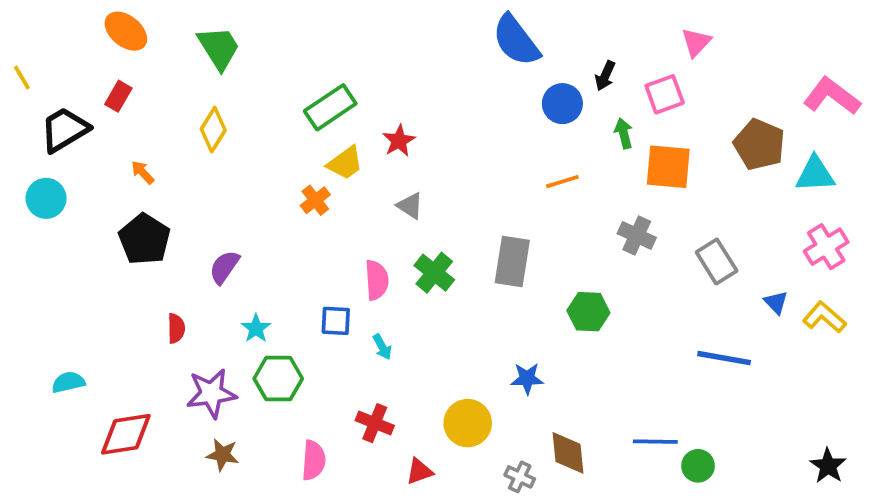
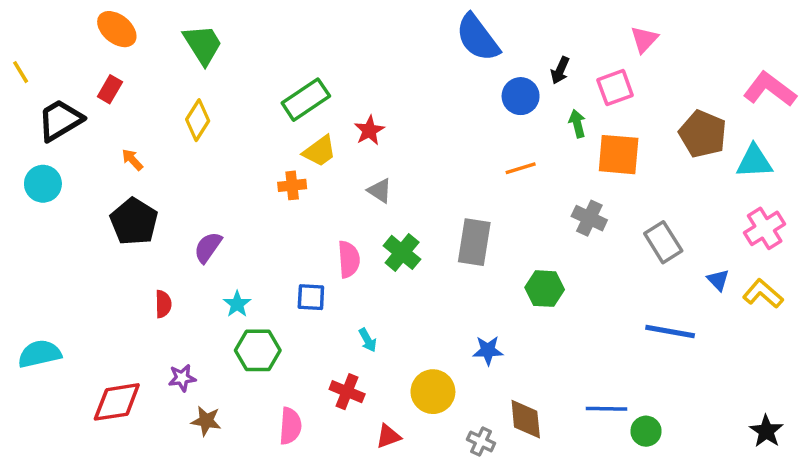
orange cross: (315, 200) -> (292, 185), turned 32
cyan arrow: (382, 347) -> (368, 340), moved
cyan semicircle: (68, 382) -> (40, 354), moved, size x1.4
purple star: (211, 393) -> (182, 378), moved, size x0.6

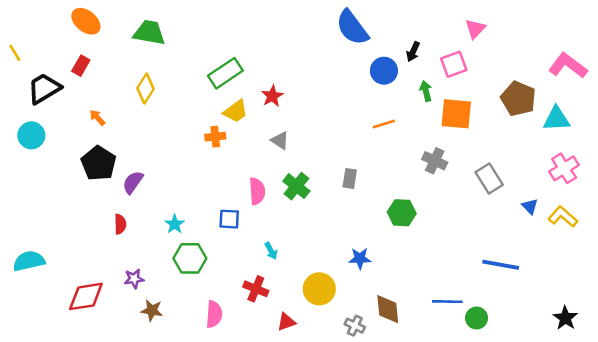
green trapezoid: (203, 45) -> (149, 33), turned -48
gray rectangle: (474, 242) -> (350, 178), size x0.6
purple semicircle: (208, 247) -> (133, 182), moved
blue line: (670, 331) -> (501, 265), moved

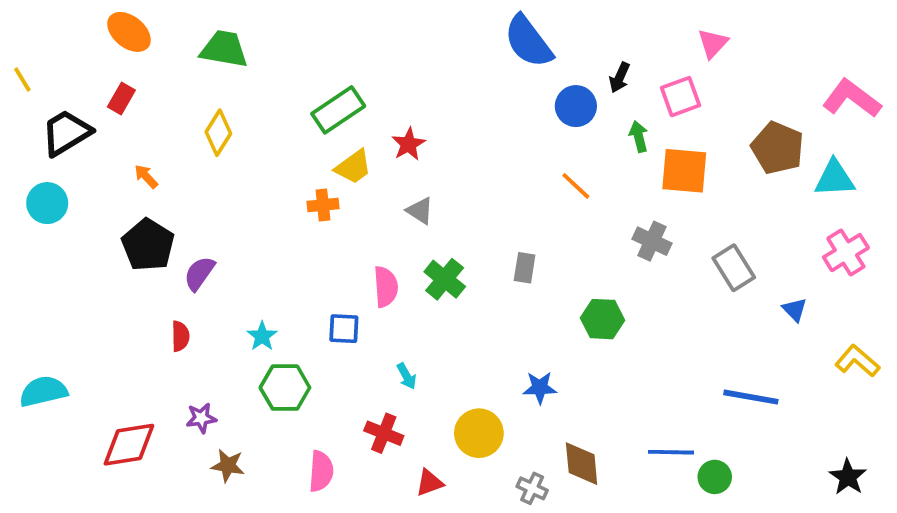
orange line: (384, 124) -> (576, 186), turned 60
yellow L-shape: (563, 217) -> (857, 361), moved

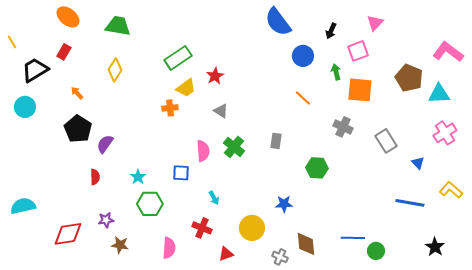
black arrow: (620, 78) -> (331, 31), moved
blue line: (751, 397) -> (410, 203), moved
black star: (848, 477) -> (435, 247), moved

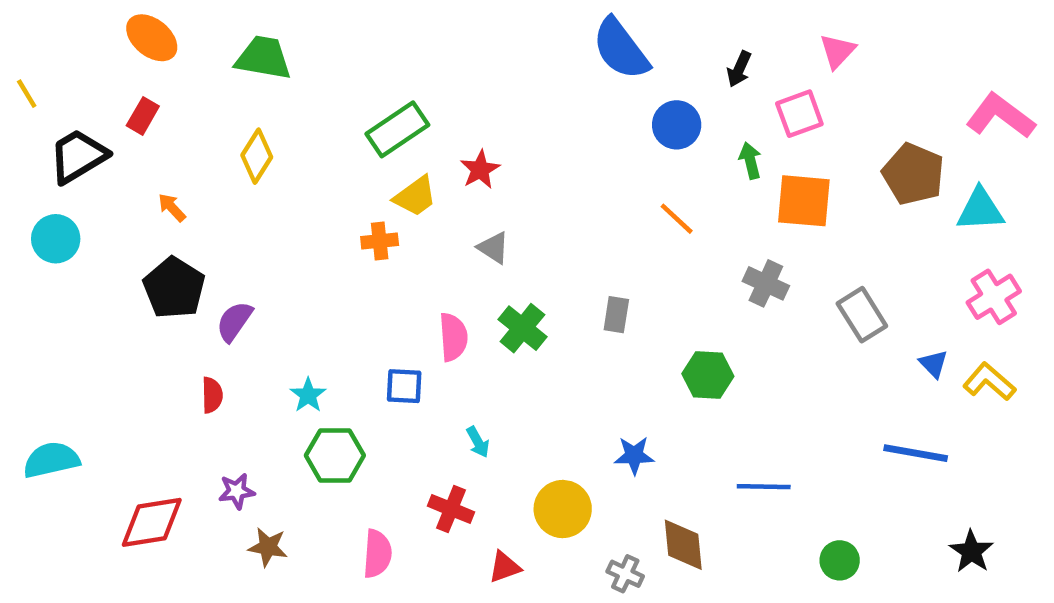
yellow L-shape: (451, 190) -> (989, 382), moved
blue line: (353, 238) -> (764, 487), moved

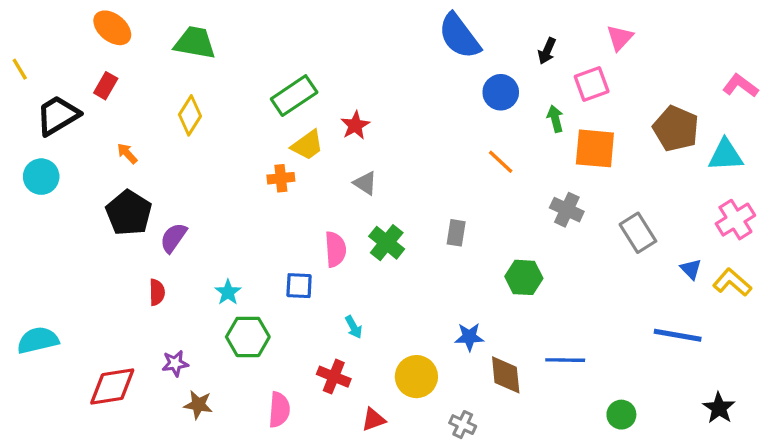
pink L-shape: (1000, 116) -> (740, 86), size x0.7
brown diamond: (683, 545) -> (506, 375), moved

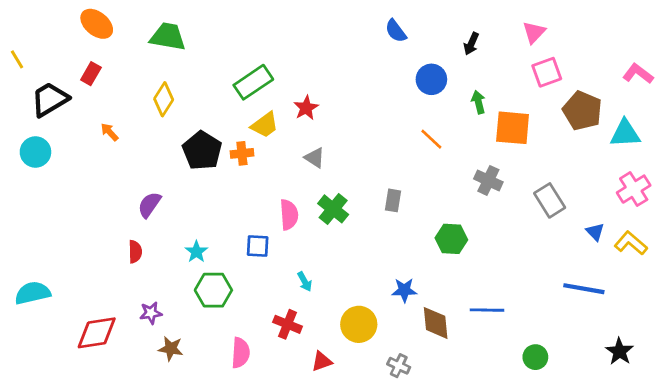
blue semicircle: (459, 36) -> (396, 31), size x0.6
pink square: (592, 84) -> (547, 72), moved
black pentagon: (129, 213) -> (202, 151), moved

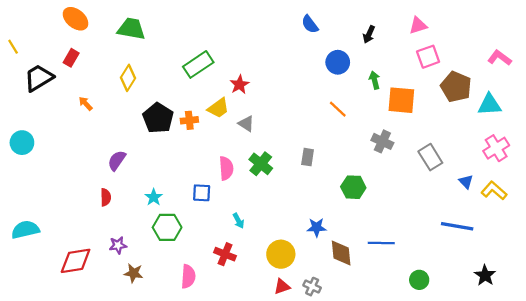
pink triangle: (534, 32) -> (418, 25), turned 30
yellow trapezoid: (265, 125) -> (218, 108), moved
cyan circle: (35, 152) -> (22, 143), moved
red triangle: (322, 361) -> (282, 287), moved

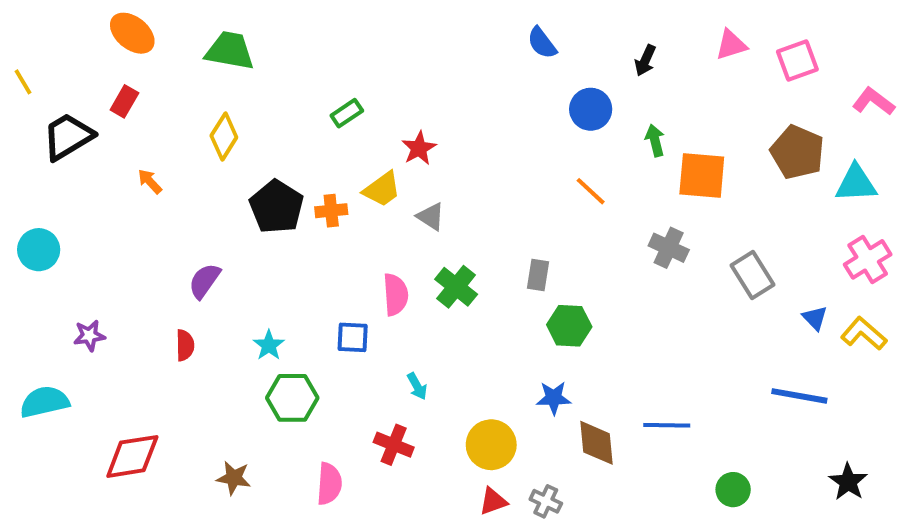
pink square: (428, 57) -> (797, 60), moved
green rectangle: (198, 64) -> (347, 113), size x0.6
green hexagon: (353, 187) -> (569, 326), moved
purple star: (118, 245) -> (89, 335), moved

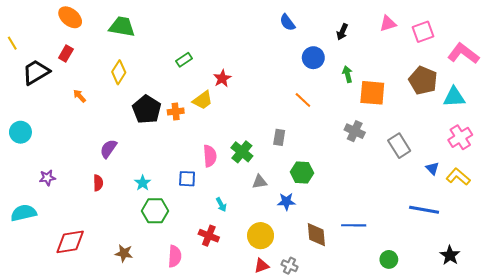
pink L-shape: (873, 101) -> (463, 54), size x1.4
orange line: (591, 191) -> (303, 100), moved
gray triangle: (431, 217) -> (260, 182), moved, turned -42
gray rectangle: (538, 275) -> (279, 137), moved
blue star: (554, 398) -> (286, 201), moved

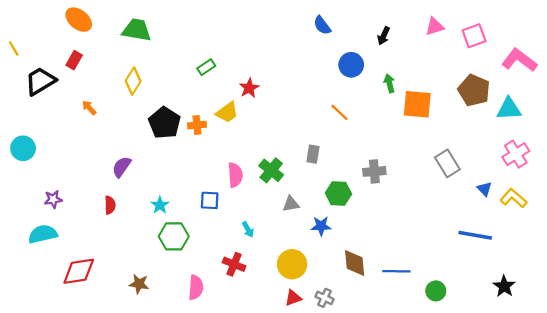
gray cross: (355, 131) -> (374, 171), moved, turned -30
cyan semicircle: (24, 213) -> (43, 234), moved
blue line: (354, 225) -> (396, 271), moved

